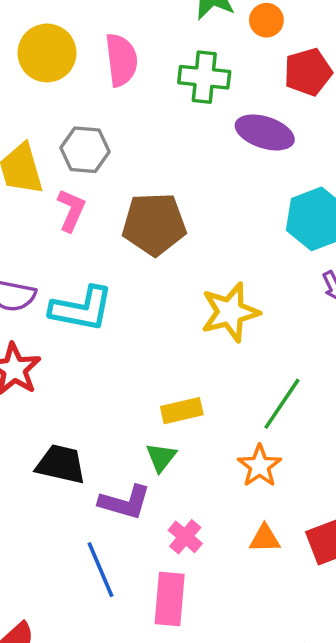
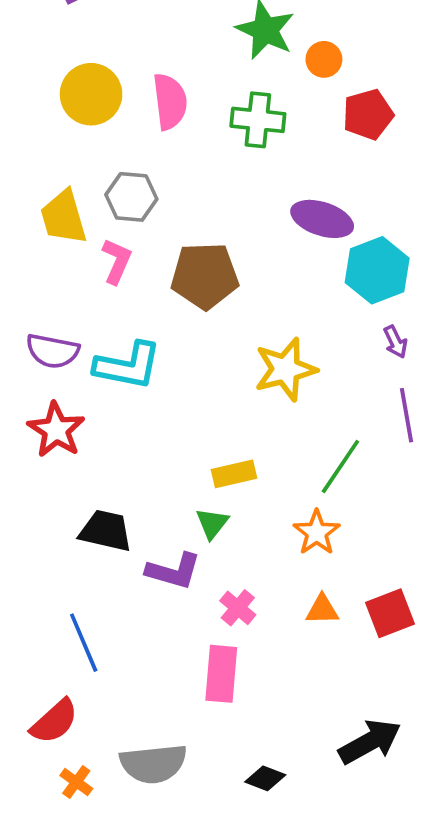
purple ellipse: (265, 132) -> (322, 219), moved
blue line: (101, 570) -> (84, 643), moved

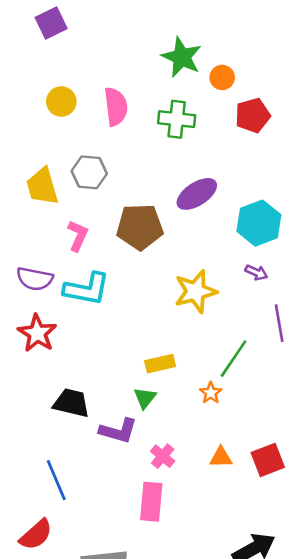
yellow circle: (91, 94) -> (61, 102), size x0.7
purple ellipse: (322, 219) -> (197, 194), moved, turned -51
pink L-shape: (117, 261) -> (78, 236), moved
purple arrow: (395, 342) -> (256, 272), moved, turned -40
orange star: (317, 533) -> (211, 393), moved, size x0.7

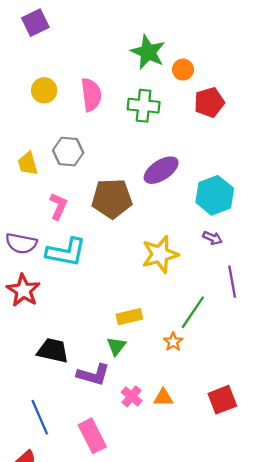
yellow trapezoid: (42, 186) -> (28, 164), size x0.7
orange triangle: (221, 457) -> (163, 398), moved
pink rectangle: (151, 502) -> (92, 436), moved, turned -32

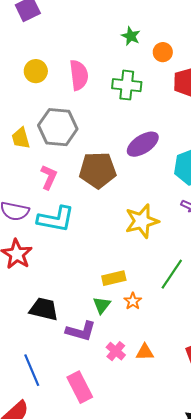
green star: (148, 52) -> (131, 36), size x0.6
gray hexagon: (68, 152) -> (58, 127), size x1.4
orange star: (173, 342) -> (133, 301), moved

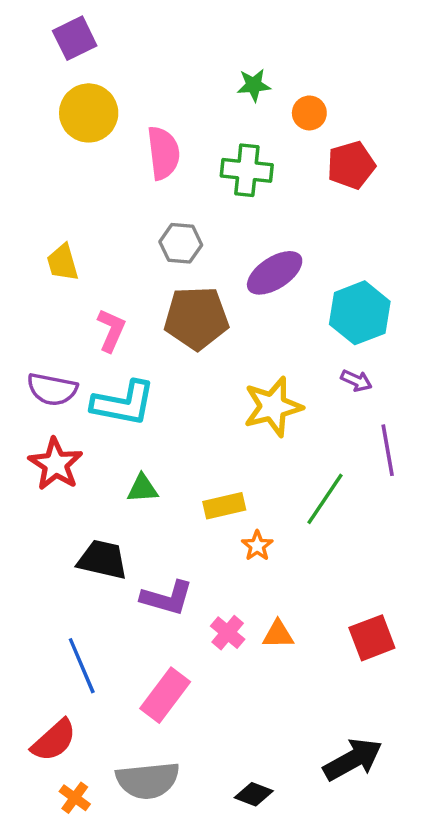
green star: (131, 36) -> (254, 85), turned -30
yellow circle: (36, 71) -> (89, 113), moved, size x1.4
gray hexagon: (58, 127) -> (181, 243), moved, size x0.6
green triangle: (102, 305) -> (143, 488), moved, turned 48
pink rectangle: (80, 387) -> (165, 695), turned 64

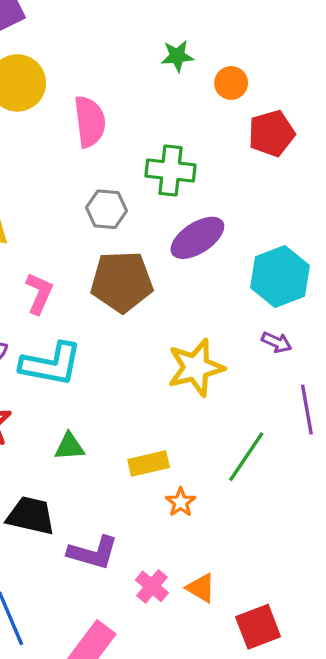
green cross: (247, 170) -> (170, 171), moved
orange triangle: (278, 634) -> (201, 588), turned 32
red square: (372, 638) -> (258, 627), moved

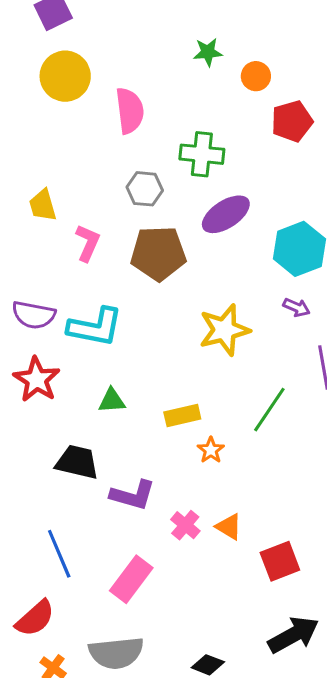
pink L-shape: (39, 293) -> (88, 243), moved

